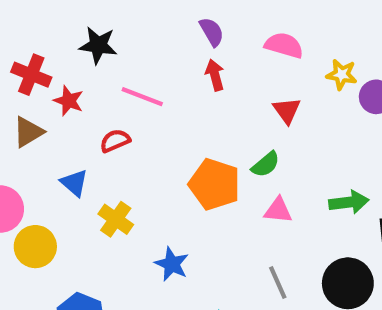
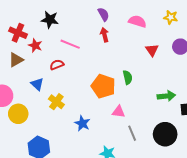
yellow star: (342, 75) -> (171, 17), moved
red triangle: (287, 110) -> (152, 50), moved
green semicircle: (266, 164) -> (128, 77), turned -64
pink triangle: (278, 210) -> (118, 112), moved

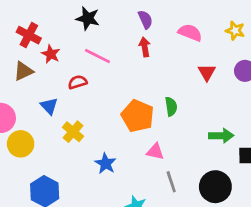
black star: (50, 20) -> (88, 18), moved

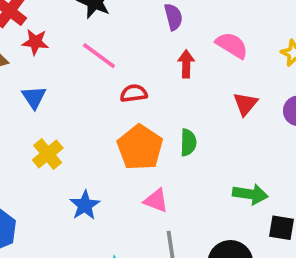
red arrow: (145, 47) -> (186, 64), moved
red star: (51, 54) -> (35, 42), turned -30
red semicircle: (77, 82) -> (134, 93), moved
blue triangle: (49, 106) -> (34, 97), moved

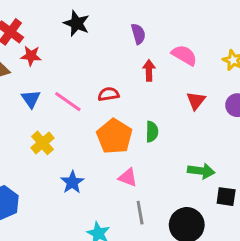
pink line: (99, 56) -> (68, 102), moved

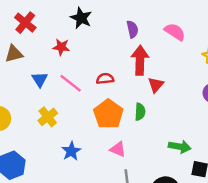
pink semicircle: (184, 55) -> (175, 32), moved
red star: (31, 56) -> (61, 47), moved
red arrow: (149, 70) -> (140, 60), size x1.6
red triangle: (196, 101) -> (156, 85), moved

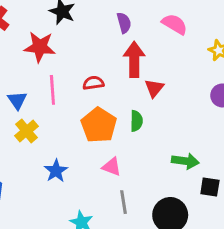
red star: (61, 47) -> (40, 47), size x1.5
blue triangle: (40, 80) -> (17, 100), moved
pink line: (71, 83) -> (52, 90), turned 50

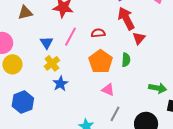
red arrow: (134, 60) -> (126, 18), turned -30
pink line: (52, 90) -> (70, 37), turned 30
blue star: (56, 171) -> (60, 84), moved
gray line: (123, 202) -> (115, 114), turned 35

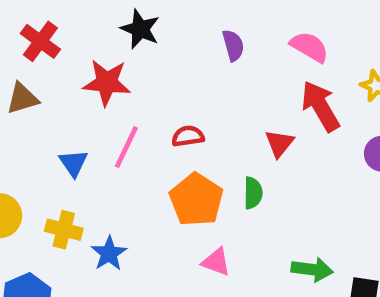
red arrow: (126, 18) -> (321, 106), moved
yellow cross: (52, 63) -> (64, 230), moved, turned -35
green arrow: (158, 88) -> (312, 269), moved

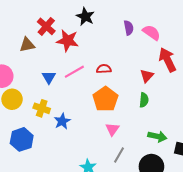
red cross: (40, 41) -> (46, 26), moved
pink semicircle: (309, 47) -> (151, 33), moved
pink line: (126, 147) -> (74, 72), turned 30
green semicircle: (253, 193) -> (144, 100), moved
pink triangle: (216, 262) -> (112, 129), turned 40

